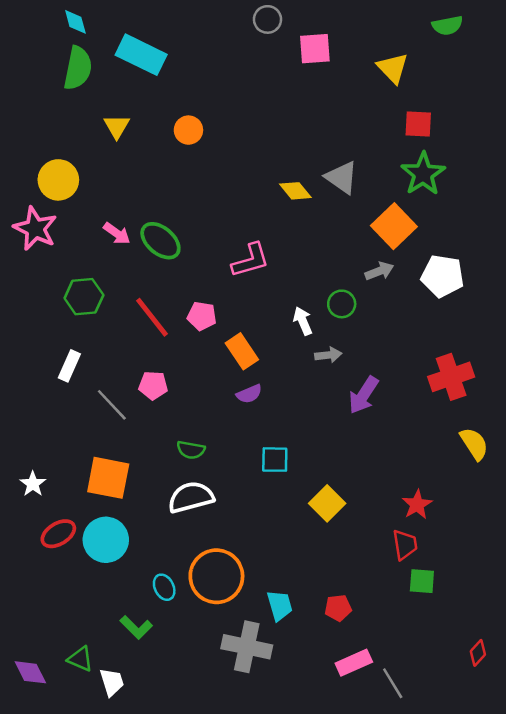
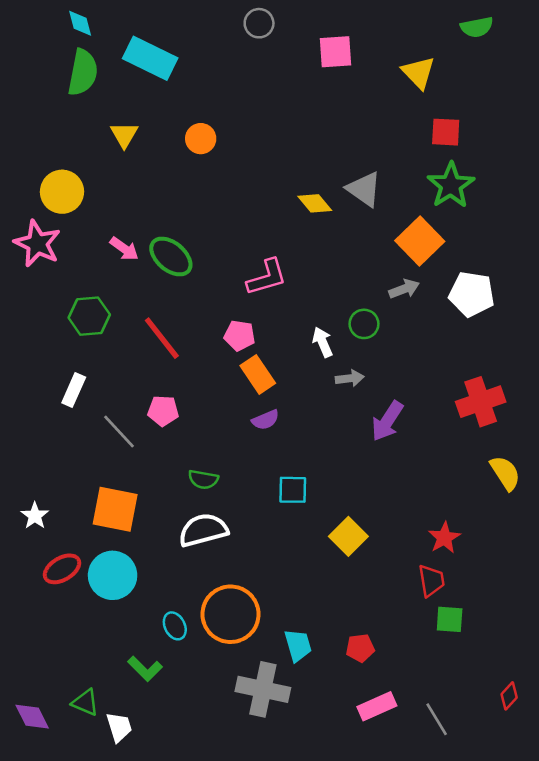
gray circle: (267, 19) -> (259, 23), moved
pink pentagon: (202, 316) -> (240, 336), moved
gray line: (393, 683) -> (437, 719), moved

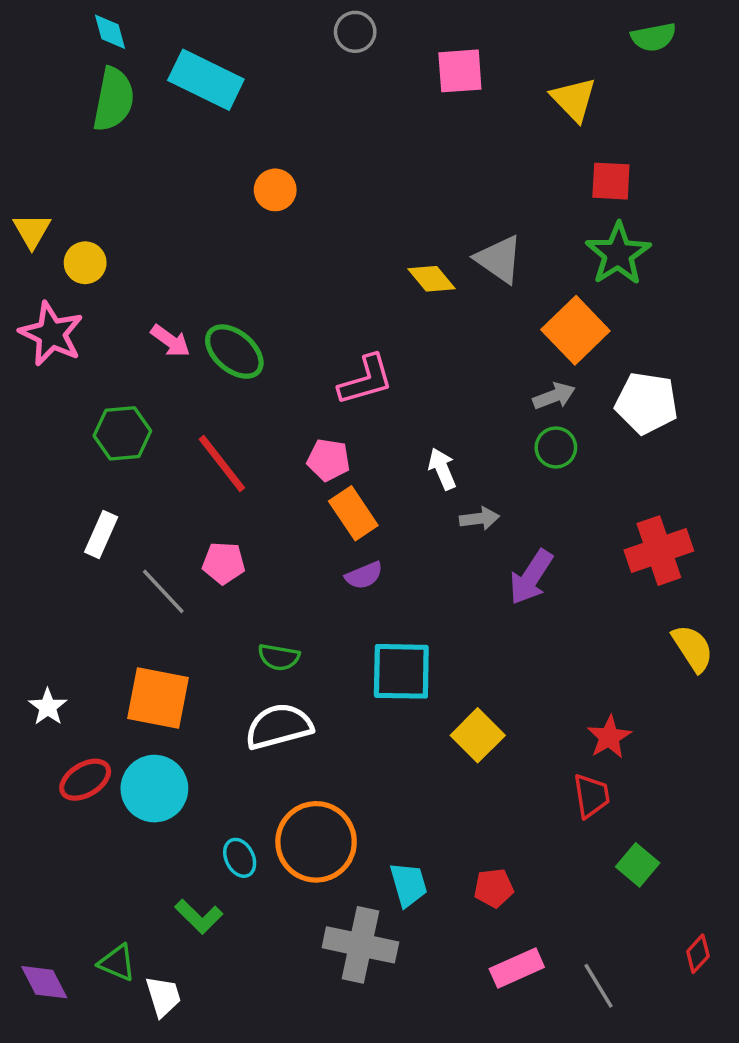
yellow triangle: (124, 135) -> (32, 231), moved
yellow circle: (62, 192) -> (85, 263), size x0.7
green circle: (364, 324) -> (556, 447), moved
cyan square: (293, 490) -> (401, 671), size x1.5
green square: (450, 619) -> (638, 865), moved, turned 36

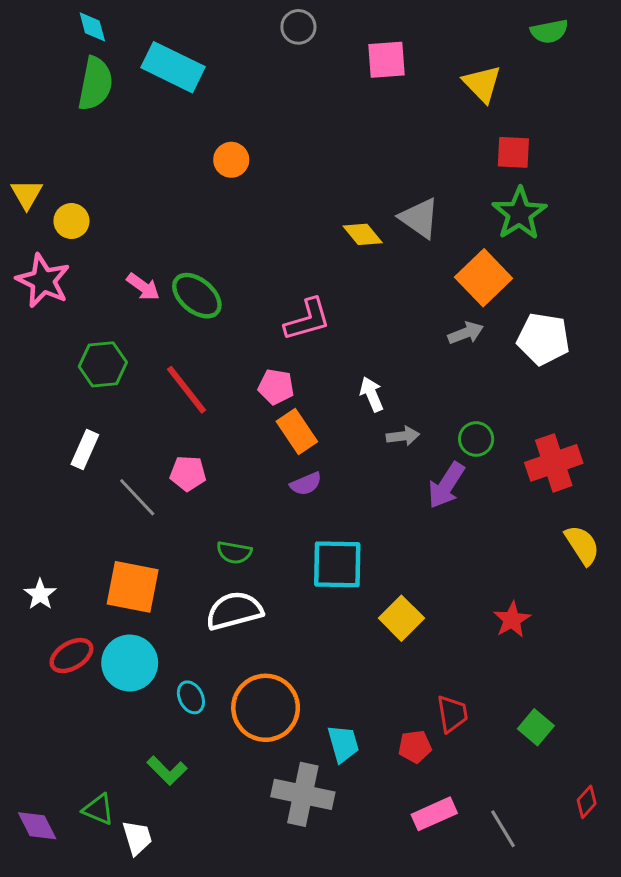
green circle: (556, 447) -> (476, 439), moved
red trapezoid: (591, 796) -> (452, 714), moved
cyan ellipse: (240, 858) -> (191, 697), moved

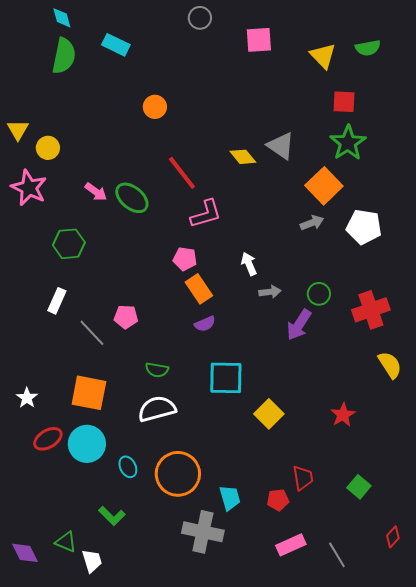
green semicircle: (549, 31) -> (368, 48), moved
cyan rectangle: (173, 67) -> (116, 45), size x0.7
red line: (186, 390) -> (182, 173), moved

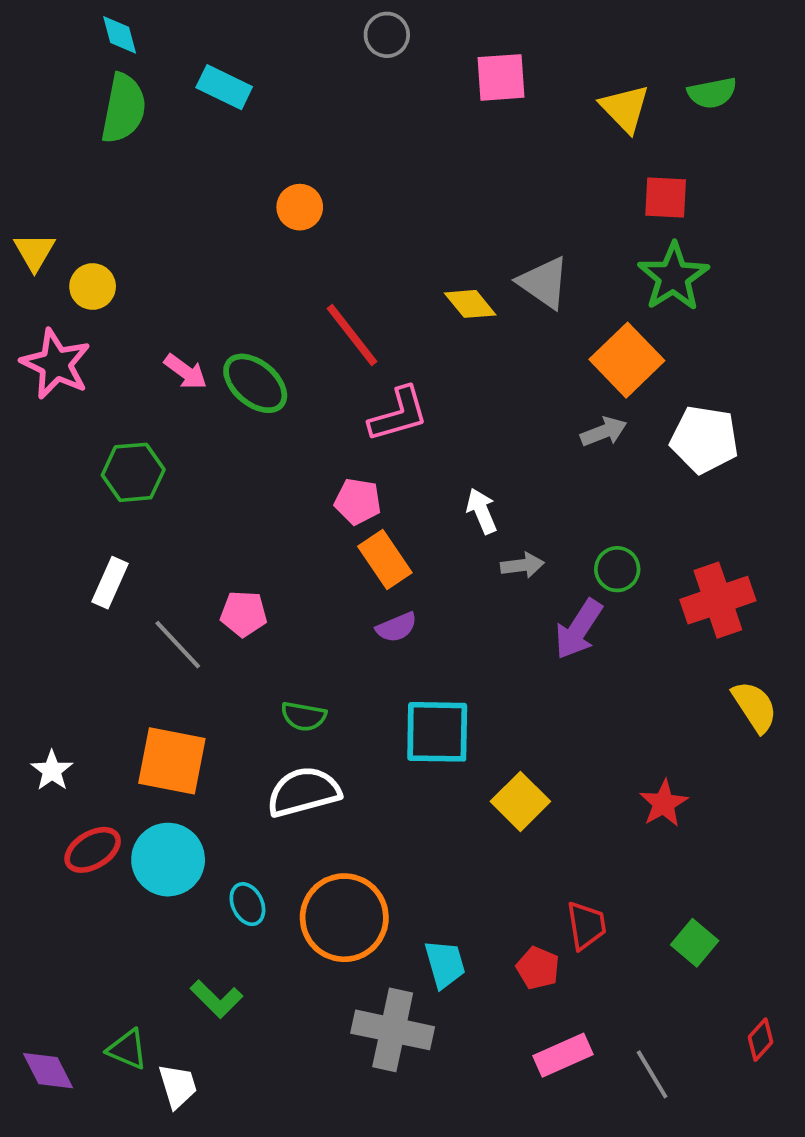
red pentagon: (278, 500) -> (538, 968), turned 30

